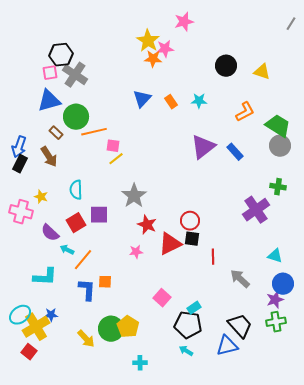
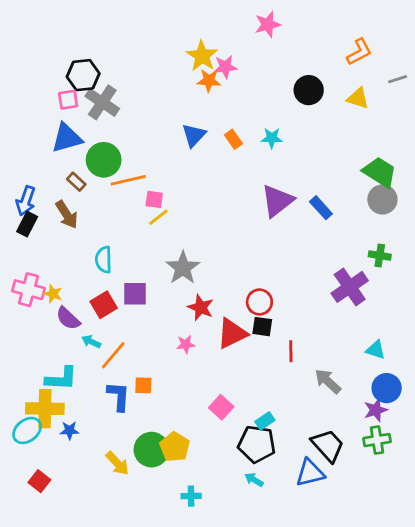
pink star: (184, 22) -> (268, 24), moved
gray line: (291, 24) -> (397, 79), moved, turned 40
orange L-shape: (245, 112) -> (359, 52), moved
yellow star: (41, 197) -> (53, 294), moved
yellow cross: (36, 327) -> (45, 409), moved, turned 32

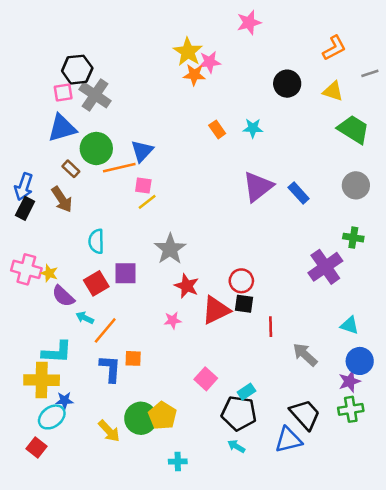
blue triangle: (194, 135) -> (142, 151), moved
green trapezoid: (380, 172) -> (353, 129), moved
cyan ellipse: (27, 430) -> (52, 417), moved

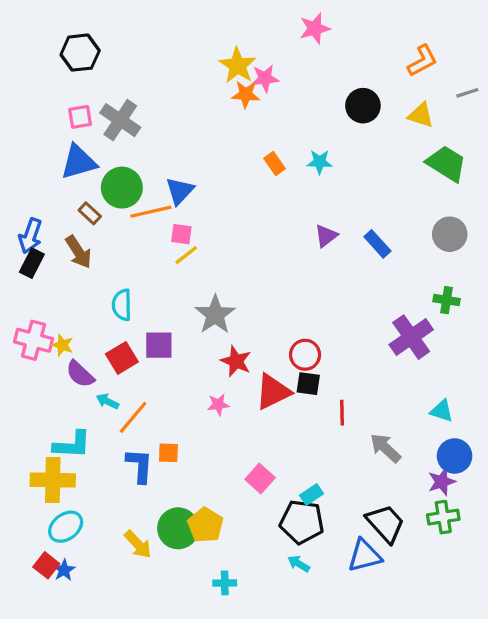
black hexagon: (77, 70) -> (80, 53), moved
purple triangle: (258, 187) -> (326, 236), size x0.6
blue star: (64, 400) -> (64, 570), moved, turned -30

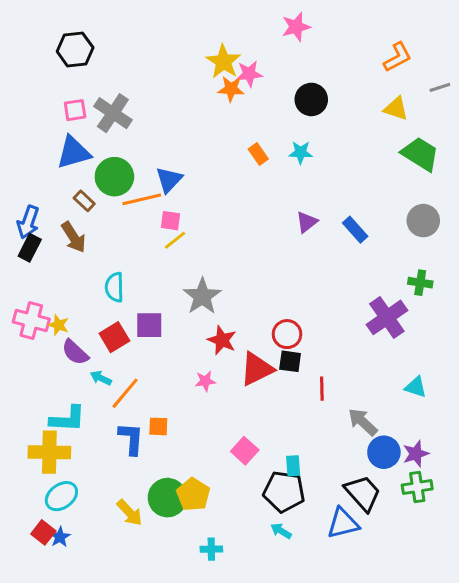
black circle: (363, 106) -> (311, 99), moved
blue circle: (455, 456) -> (384, 452), moved
cyan rectangle: (311, 495) -> (293, 466), turned -60

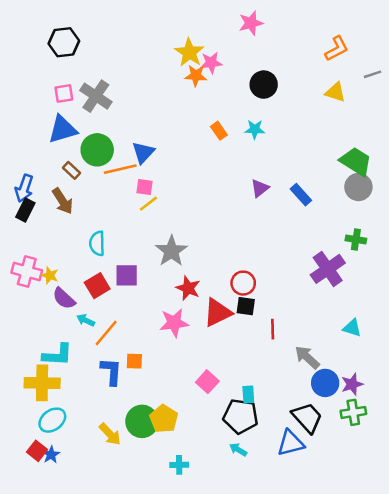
green trapezoid: (420, 154) -> (356, 161), moved
pink star: (205, 381) -> (174, 323), size x1.6

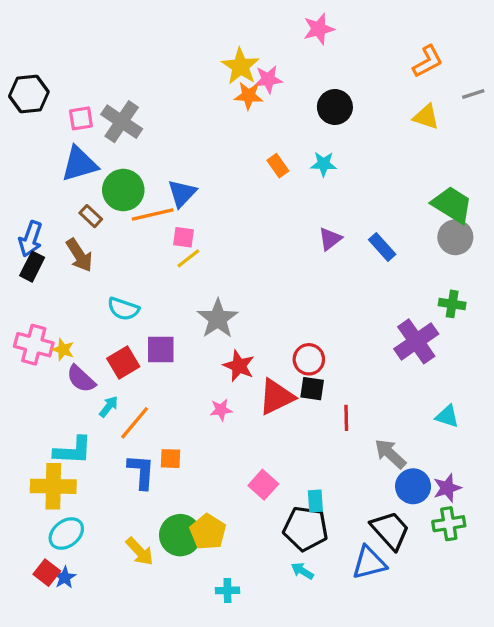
black hexagon: (64, 42) -> (29, 94), moved
cyan semicircle: (97, 243) -> (123, 309), turned -70
cyan arrow: (86, 320) -> (109, 407), turned 102
pink star: (174, 323) -> (221, 410), size x0.6

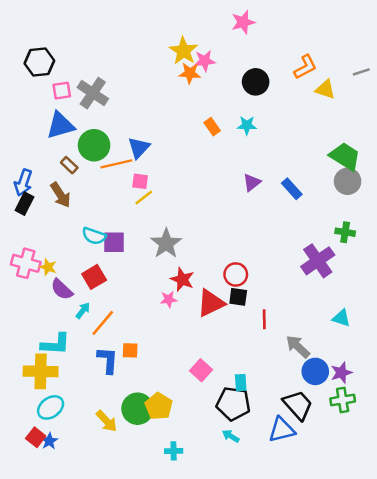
orange L-shape: (428, 61) -> (305, 67), moved
black hexagon: (29, 94) -> (39, 62), moved
purple square: (161, 350) -> (114, 242), moved
pink star: (221, 410) -> (169, 299), moved

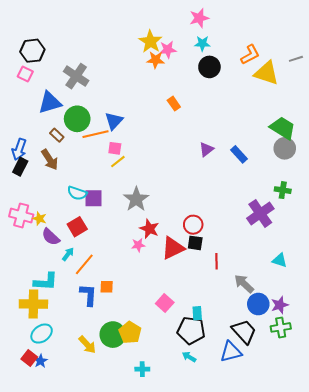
yellow triangle: (325, 89) -> (266, 73), size x1.5
pink square: (62, 91) -> (25, 74), moved, turned 35
cyan star: (247, 125) -> (202, 44), moved

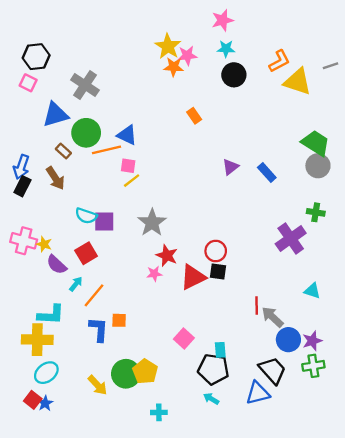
blue triangle: (114, 121) -> (127, 135), turned -48
red line: (217, 261) -> (257, 306), moved

